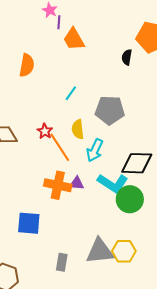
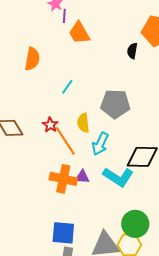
cyan line: (71, 93) -> (67, 87), moved
green circle: (130, 199) -> (135, 224), moved
blue square: (29, 223) -> (63, 233), moved

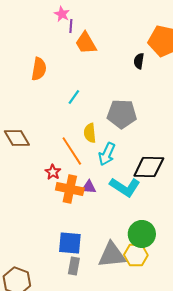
red star: (50, 125) -> (53, 172), moved

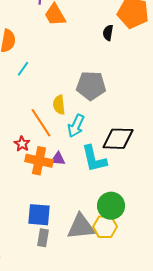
cyan line: (74, 97) -> (23, 69), moved
cyan L-shape: (125, 187) -> (94, 159), turned 44

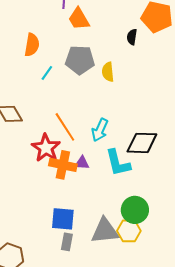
gray pentagon: (91, 86) -> (80, 60), moved
yellow semicircle: (59, 105) -> (108, 72), moved
red star: (22, 144) -> (46, 148), size x1.8

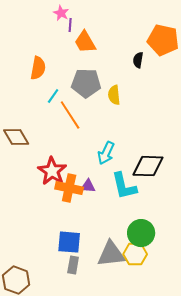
orange line: (65, 127) -> (70, 115), moved

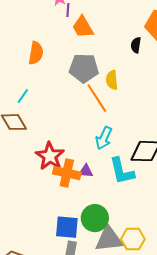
cyan line: (53, 96) -> (23, 96), moved
orange line: (70, 115) -> (97, 98), moved
green circle: (141, 233) -> (95, 218), moved

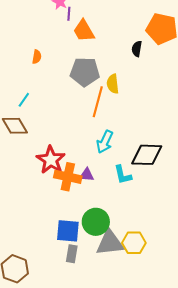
orange semicircle: (36, 53) -> (37, 57), size x0.6
orange line: (97, 98) -> (98, 102), turned 48
cyan L-shape: (122, 171) -> (123, 175), size x0.7

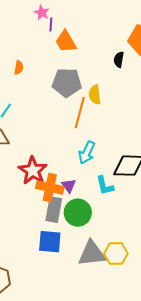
purple triangle: (87, 175) -> (69, 186), turned 49
green circle: (96, 222) -> (78, 213), moved
gray rectangle: (72, 254) -> (54, 210), moved, size x1.4

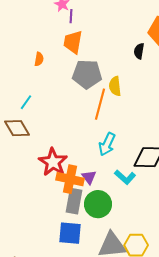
orange trapezoid: (66, 42) -> (73, 42), moved, turned 40
cyan L-shape: (105, 186) -> (125, 177), turned -35

